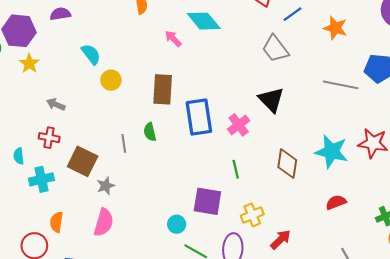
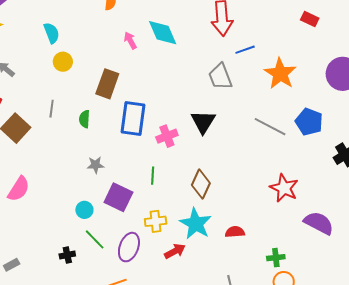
orange star: (335, 28) -> (280, 74), size x1.4
gray line: (124, 143) -> (52, 109), moved
cyan star: (331, 152) -> (196, 224), moved
gray star: (106, 186) -> (96, 165), moved

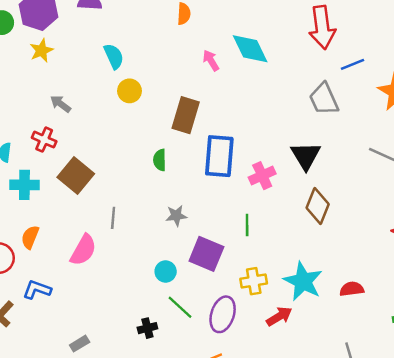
gray line: (52, 109) -> (113, 218), moved
brown diamond: (201, 184) -> (318, 206), moved

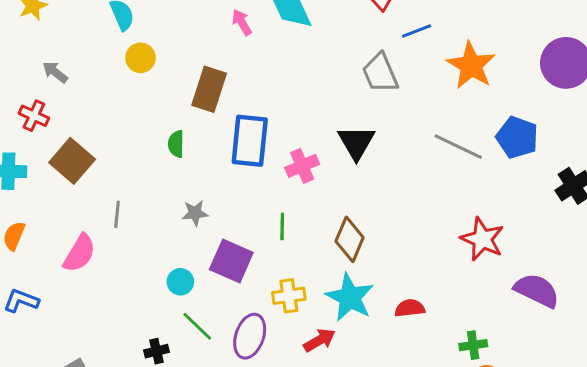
brown diamond: (318, 206) -> (350, 239), moved

